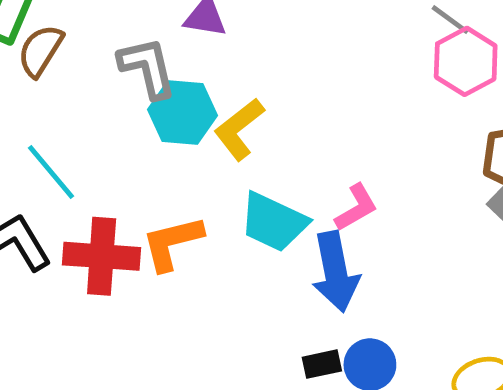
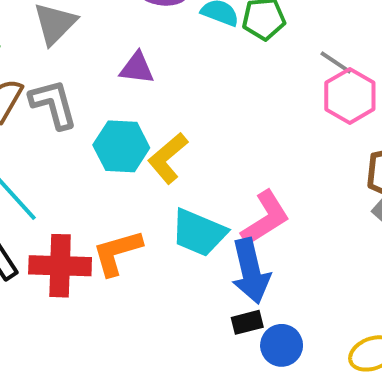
gray L-shape: (147, 68) -> (53, 104), moved
pink L-shape: (356, 208) -> (265, 218), size x1.4
black rectangle: (322, 364) -> (247, 322), moved

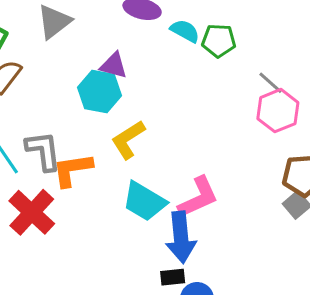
gray L-shape: (53, 104) -> (43, 151), moved
cyan hexagon: (121, 146) -> (99, 91), moved
orange L-shape: (117, 253) -> (72, 170), moved
red cross: (60, 266) -> (32, 212), turned 33

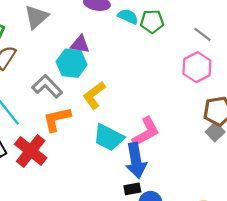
gray line: (271, 83) -> (202, 34), moved
gray L-shape: (43, 151) -> (47, 86), moved, turned -32

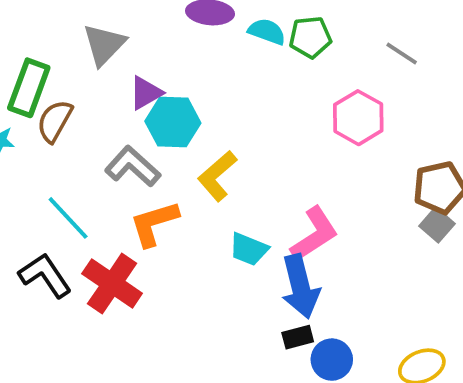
purple triangle: (80, 44) -> (146, 93), moved, turned -36
pink hexagon: (197, 67) -> (358, 118), moved
cyan trapezoid: (109, 137) -> (249, 249), size x0.7

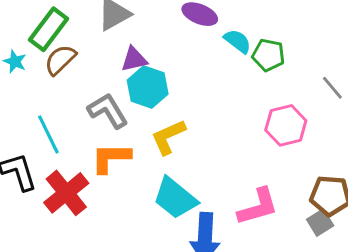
pink L-shape: (314, 234) -> (258, 207), moved
cyan trapezoid: (249, 249) -> (175, 198), size x1.5

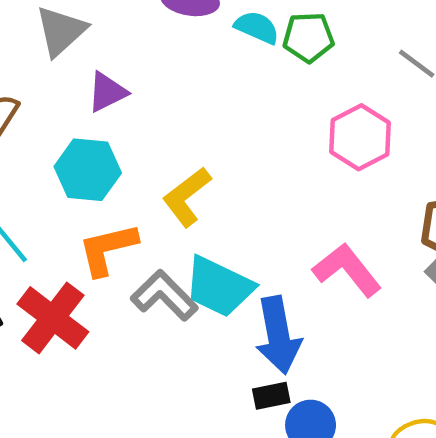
cyan hexagon: (148, 87) -> (88, 170), moved
gray L-shape: (108, 111) -> (164, 295), moved
pink L-shape: (258, 207) -> (347, 270), turned -99

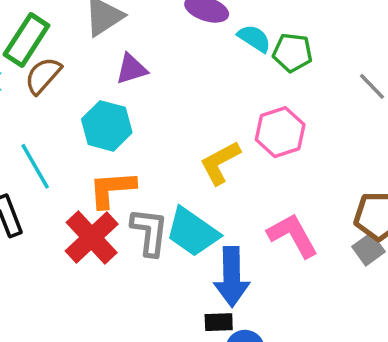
pink hexagon: (360, 137) -> (280, 132), moved
yellow L-shape: (187, 197) -> (220, 163), moved
gray L-shape: (164, 295) -> (150, 232), turned 42
red cross: (53, 318) -> (92, 238), moved

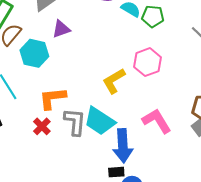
cyan hexagon: (107, 126) -> (34, 53), moved
red cross: (92, 238) -> (42, 126), size x0.6

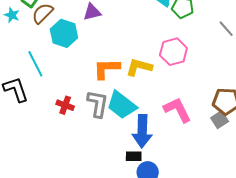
yellow L-shape: (114, 81) -> (139, 67), turned 40
orange L-shape: (53, 98) -> (106, 69), moved
red cross: (42, 126) -> (65, 105), turned -30

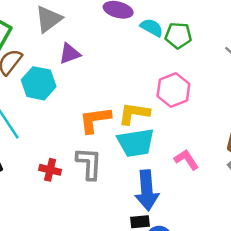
cyan trapezoid: (122, 105) -> (136, 143), moved, turned -40
pink L-shape: (178, 110) -> (186, 160), size x0.7

